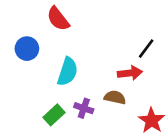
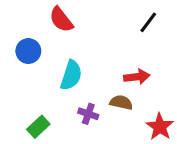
black line: (146, 49) -> (148, 22), moved
green rectangle: (54, 115) -> (38, 127), moved

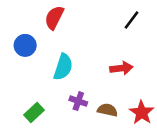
red semicircle: (61, 20) -> (54, 18), turned 65
brown semicircle: (121, 102) -> (107, 110), moved

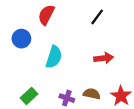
black line: (131, 20) -> (97, 17), moved
purple cross: (78, 101) -> (67, 98), moved

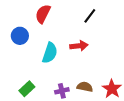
red arrow: (104, 58) -> (79, 46), moved
purple cross: (67, 98) -> (62, 91), turned -32

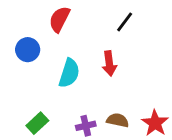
red arrow: (79, 46) -> (109, 63), turned 90

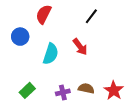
red arrow: (109, 63) -> (80, 47), turned -30

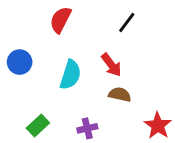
blue circle: (20, 37) -> (20, 62), moved
brown semicircle: (86, 88) -> (120, 94), moved

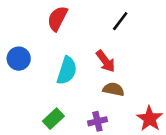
green rectangle: (38, 126) -> (53, 119), moved
purple cross: (87, 128) -> (97, 121), moved

